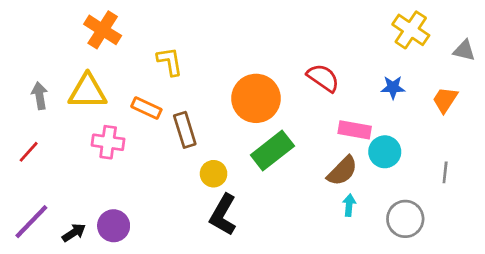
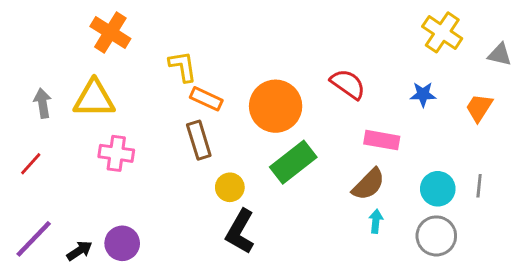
orange rectangle: (146, 108) -> (206, 99), moved
cyan circle: (385, 152) -> (438, 189), moved

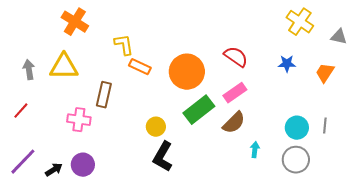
brown rectangle: (199, 140) -> (104, 95), moved, turned 30
pink rectangle: (382, 140) -> (235, 93), moved, turned -45
pink cross: (116, 153) -> (79, 120), moved
brown semicircle: (368, 184) -> (234, 123), moved

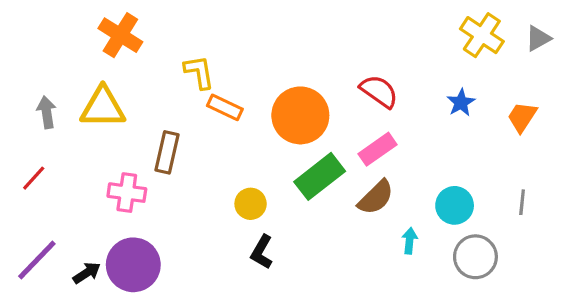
gray triangle: (339, 37) -> (538, 38), moved, turned -42
blue star: (287, 64) -> (461, 103), turned -30
cyan circle: (297, 128) -> (455, 205), moved
black L-shape: (163, 157) -> (262, 252), size x0.7
purple circle: (83, 165) -> (133, 265), size x1.4

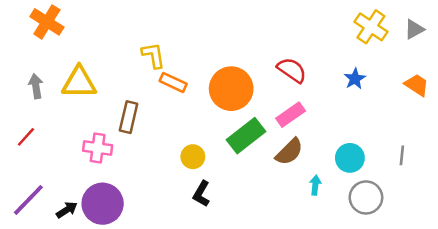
orange cross: (120, 35) -> (47, 22), moved
orange trapezoid: (522, 117) -> (417, 85), moved, turned 90

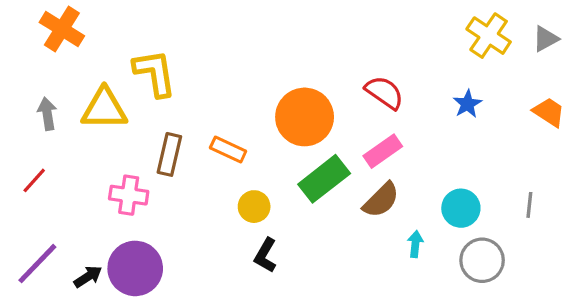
yellow L-shape: (153, 55) -> (155, 73), moved, size x1.4
orange rectangle: (173, 82) -> (228, 150), moved

